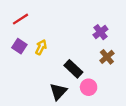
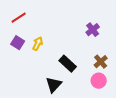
brown cross: (107, 57) -> (101, 62), moved
pink circle: (89, 87) -> (99, 81), moved

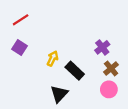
purple cross: (93, 30) -> (102, 47), moved
yellow arrow: (38, 44) -> (53, 58), moved

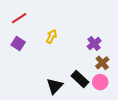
yellow arrow: (53, 58) -> (52, 36), moved
black rectangle: (75, 71) -> (80, 79), moved

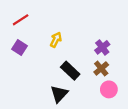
brown cross: (102, 63) -> (101, 68), moved
black rectangle: (80, 79) -> (70, 71), moved

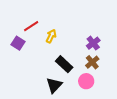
red line: (21, 20) -> (31, 26), moved
pink circle: (109, 89) -> (86, 81), moved

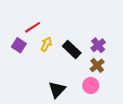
yellow arrow: (51, 36) -> (46, 44), moved
black rectangle: (64, 64) -> (72, 49), moved

